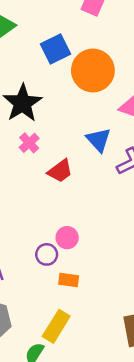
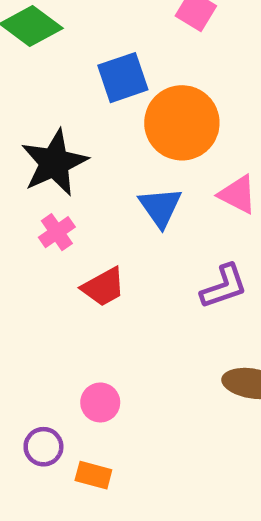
blue triangle: (99, 140) -> (160, 207), moved
purple circle: (47, 254) -> (43, 447), moved

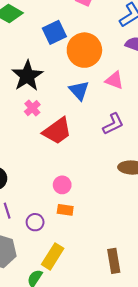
red trapezoid: (103, 287) -> (57, 131), size x1.4
purple circle: (43, 447) -> (35, 222), moved
orange rectangle: (93, 475) -> (65, 210), moved

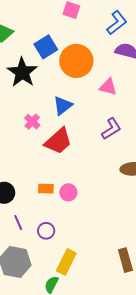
black star: (27, 76) -> (22, 72), moved
blue triangle: (79, 91) -> (63, 106), moved, turned 40
orange rectangle: (65, 210) -> (46, 189), moved

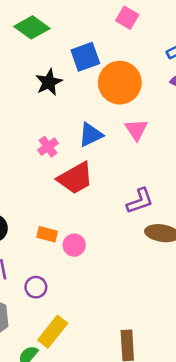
black star: (22, 72) -> (49, 82), size x0.7
pink triangle: (108, 87) -> (136, 130), moved, turned 30
purple L-shape: (111, 129) -> (140, 201), moved

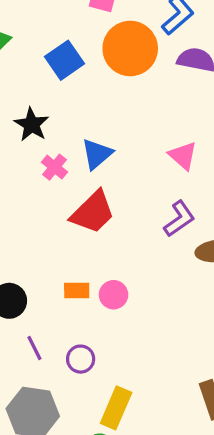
black star: (49, 82) -> (32, 125), moved
orange circle: (120, 83) -> (130, 48), moved
pink triangle: (136, 130) -> (183, 156), moved
pink cross: (48, 147) -> (55, 167), moved

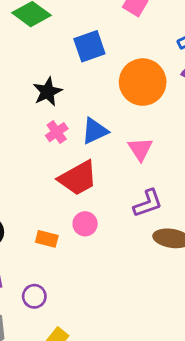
orange circle: (130, 48) -> (143, 82), moved
pink triangle: (183, 156) -> (140, 149), moved
pink circle: (114, 295) -> (85, 224), moved

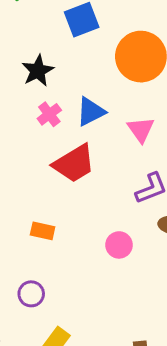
pink circle: (85, 224) -> (119, 245), moved

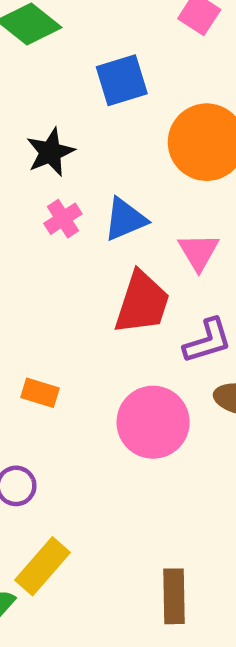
red trapezoid: (74, 164) -> (142, 303), moved, turned -45
pink circle: (119, 245) -> (153, 422), size x1.8

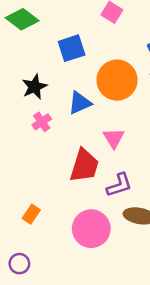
blue triangle: (125, 219) -> (80, 103), moved
orange rectangle: (40, 393) -> (31, 214), turned -72

